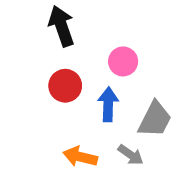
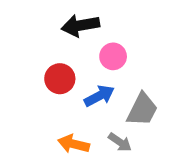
black arrow: (61, 26) -> (80, 25), moved, turned -81
blue arrow: (108, 104) -> (99, 96), turned 60

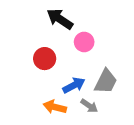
black arrow: (80, 25) -> (60, 19), turned 44
blue arrow: (99, 96) -> (74, 85), moved

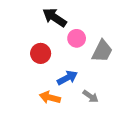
gray trapezoid: (106, 82) -> (102, 51), moved
gray arrow: (89, 106) -> (91, 96), moved

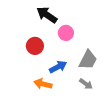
gray trapezoid: (102, 51) -> (88, 60), moved
gray arrow: (91, 96) -> (86, 84), moved

